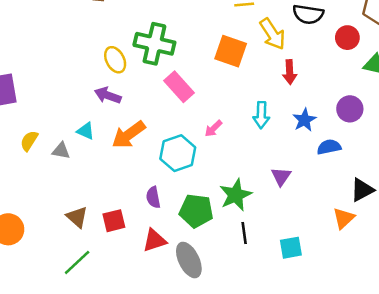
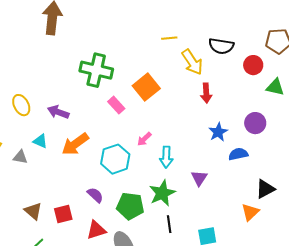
orange square: (231, 51) -> (146, 87), moved, turned 32
yellow ellipse: (115, 60) -> (21, 105), moved
pink rectangle: (179, 87) -> (116, 105), size x0.7
cyan arrow: (261, 115) -> (166, 157), moved
purple semicircle: (153, 197) -> (95, 195), turned 144

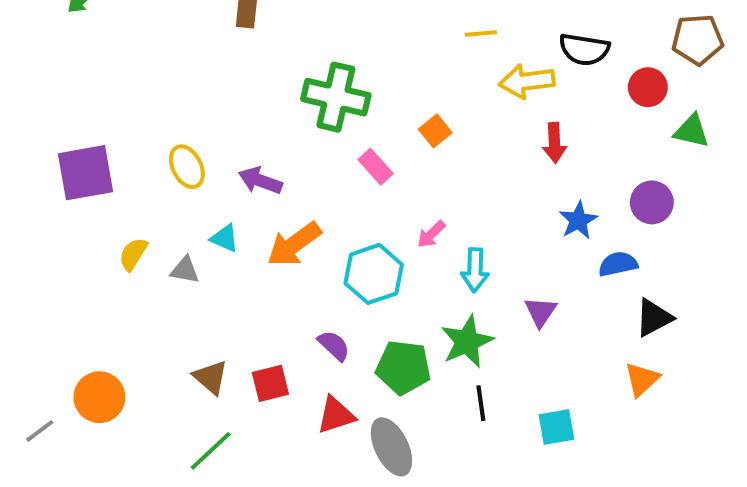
yellow arrow: (192, 62) -> (527, 81), turned 116
orange square: (146, 87) -> (435, 131), size x0.6
black triangle: (265, 189) -> (654, 318), moved

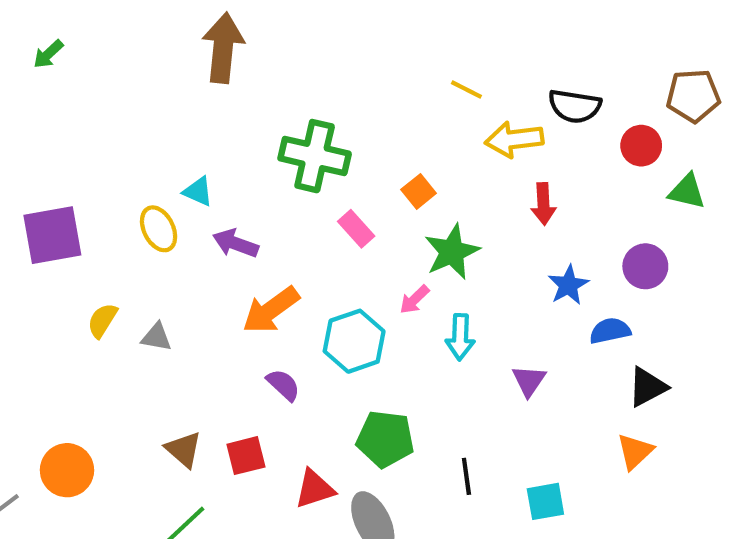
yellow line: (481, 34) -> (466, 89), turned 32
cyan triangle: (225, 238) -> (198, 191), moved
green star: (467, 342) -> (452, 252), moved
purple semicircle: (334, 346) -> (283, 385), moved

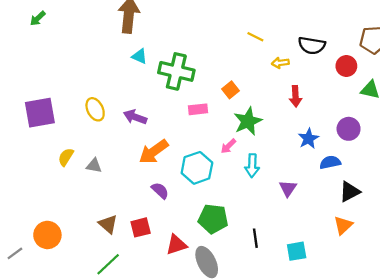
yellow arrow: (514, 139) -> (280, 63), size x0.6
cyan triangle: (198, 191) -> (140, 56), moved
pink rectangle: (356, 229) -> (198, 109), turned -54

